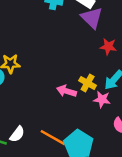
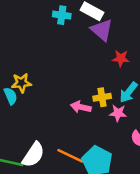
yellow cross: (88, 83) -> (102, 97), turned -35
white semicircle: (17, 134) -> (33, 155), size x1.5

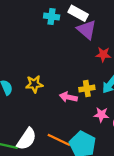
yellow star: (21, 83) -> (34, 84), moved
pink star: (118, 113) -> (101, 115), moved

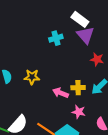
cyan cross: (52, 17) -> (56, 38), moved, turned -32
pink star: (101, 115) -> (79, 112), moved

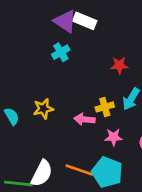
purple triangle: (85, 35) -> (65, 21), moved

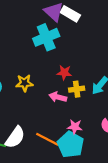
cyan cross: (61, 52) -> (46, 37), size x1.6
red star: (119, 65) -> (64, 73), moved
pink star: (113, 137) -> (75, 127), moved

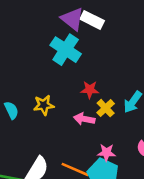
cyan cross: (46, 37) -> (66, 50), turned -30
yellow cross: (77, 89) -> (106, 108), turned -32

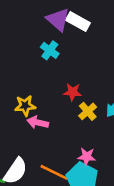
cyan cross: (66, 50) -> (50, 50), size x0.6
pink arrow: (84, 119) -> (38, 122), moved

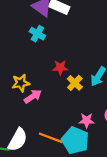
pink arrow: (38, 122) -> (33, 96), turned 138
pink star: (87, 157) -> (87, 121), moved

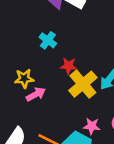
cyan cross: (37, 34) -> (48, 40), moved
yellow cross: (75, 83) -> (83, 84), size x1.6

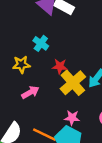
yellow star: (24, 78) -> (21, 64), moved
pink star: (92, 126) -> (72, 118), moved

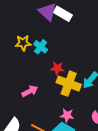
yellow star: (21, 64) -> (23, 43), moved
yellow cross: (73, 83) -> (69, 84), turned -30

